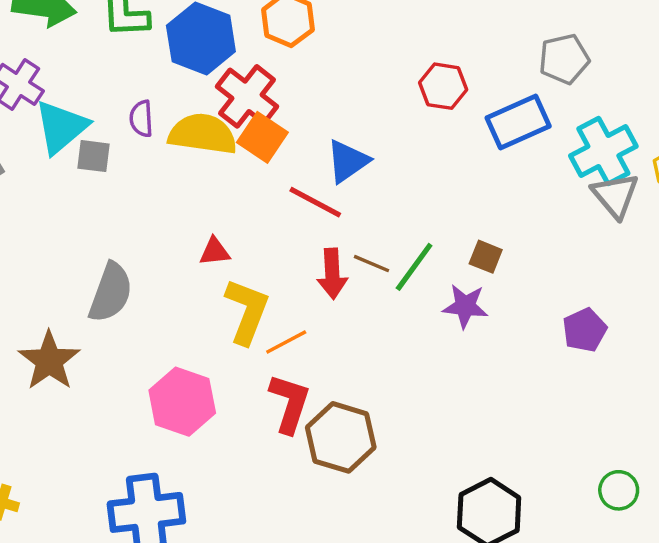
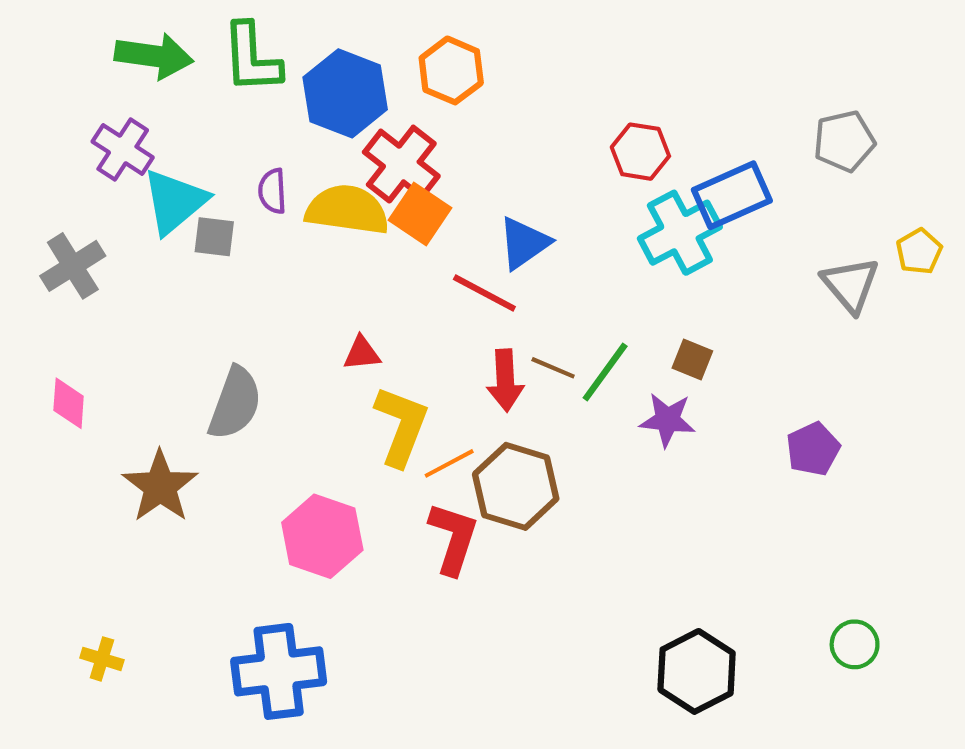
gray pentagon: (564, 59) -> (844, 141), moved
cyan cross: (603, 151) -> (680, 233), moved
brown hexagon: (341, 437) -> (516, 486), moved

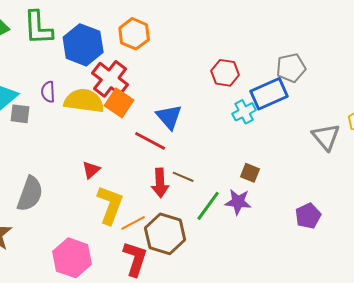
gray pentagon: (844, 141) -> (291, 68), moved
cyan cross: (680, 233) -> (244, 112), size x0.6
blue triangle: (524, 243) -> (169, 117), turned -36
red triangle: (362, 353) -> (91, 170), turned -36
green line: (605, 372) -> (208, 206), moved

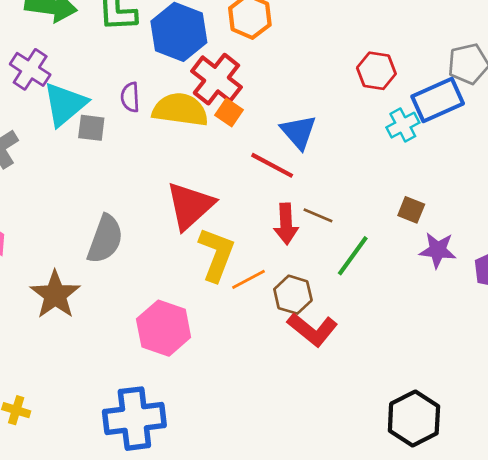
orange square: (119, 103) -> (229, 113), size x0.7
red triangle: (91, 170) -> (190, 206), size x2.0
purple star: (238, 202) -> (438, 250), moved
brown hexagon: (165, 234) -> (293, 295), size x0.7
red L-shape: (135, 259) -> (312, 329), moved, turned 111

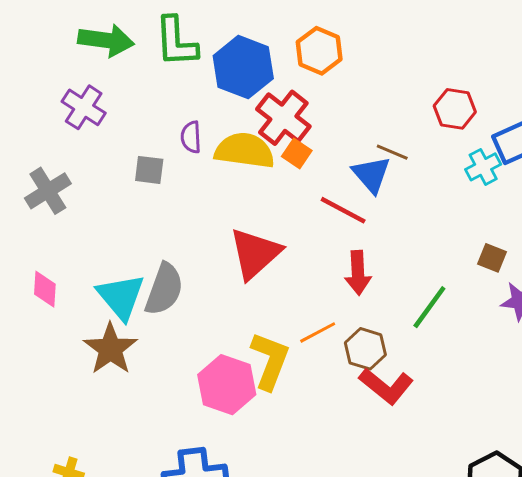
cyan triangle: (65, 104) -> (121, 297), moved, turned -30
brown line: (318, 215) -> (392, 152), moved
yellow L-shape: (216, 254) -> (270, 361), moved

